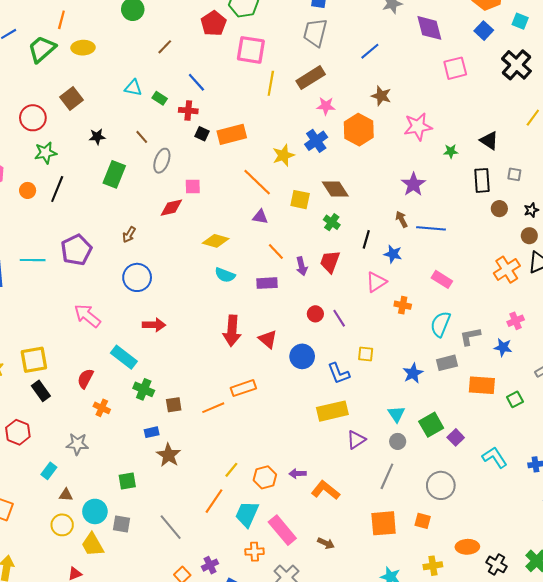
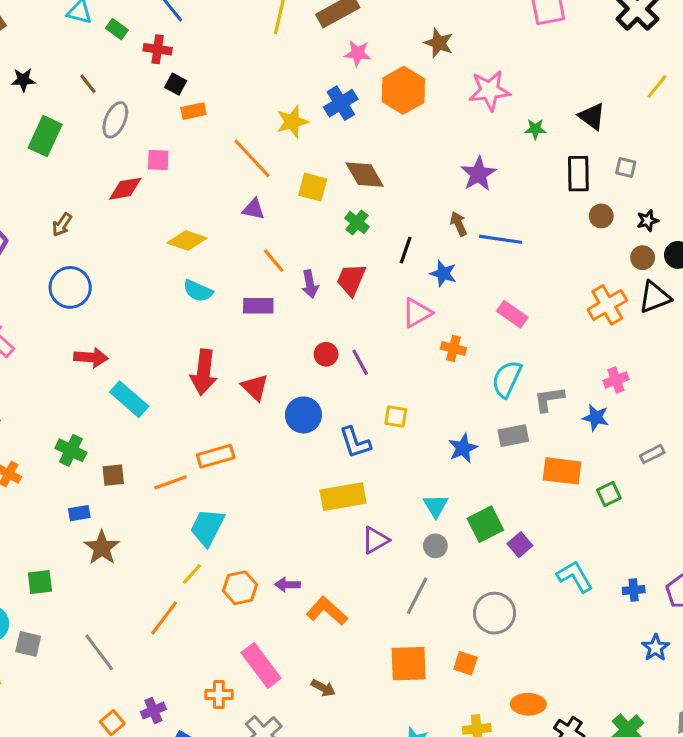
orange rectangle: (232, 134) -> (193, 111), moved, size x0.6
cyan rectangle: (124, 357) -> (129, 399), moved
cyan trapezoid: (247, 514) -> (207, 527), moved

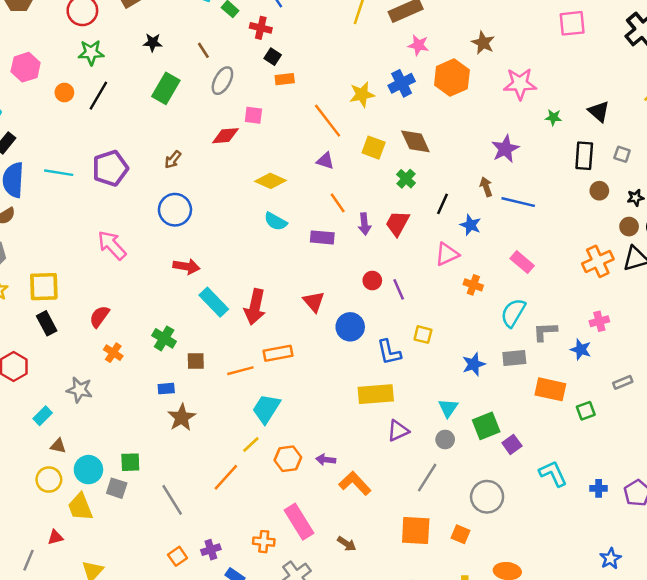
red arrow: (204, 372) -> (255, 307), moved
green square: (40, 582) -> (130, 462), moved
blue star: (656, 648) -> (610, 559), moved

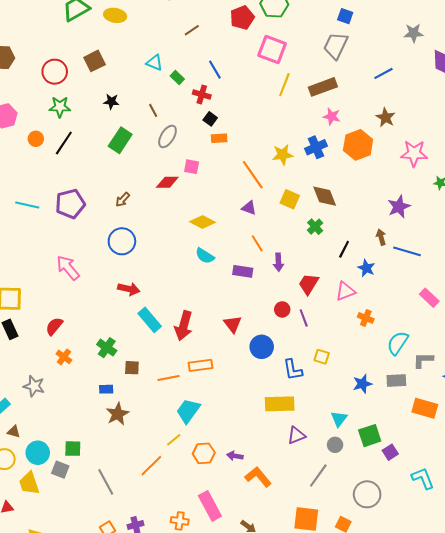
red trapezoid: (397, 223) -> (309, 284), moved
pink rectangle: (522, 262) -> (429, 298), moved

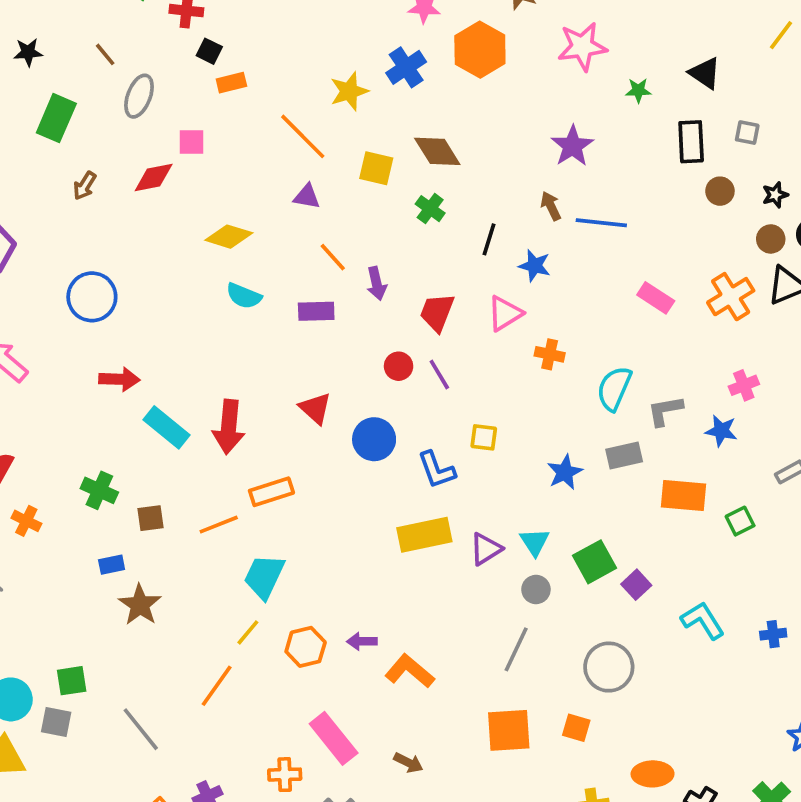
brown arrow: (123, 200) -> (85, 186), moved
purple triangle: (296, 435) -> (486, 549), moved

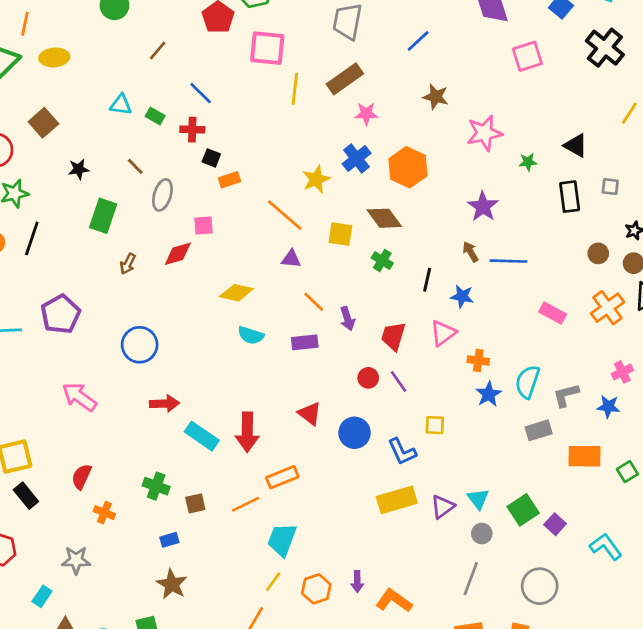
orange hexagon: (480, 50) -> (408, 167), moved
brown circle: (720, 191) -> (598, 253), moved
blue star: (565, 472) -> (489, 394), moved
brown star: (140, 605) -> (172, 584), moved
purple arrow: (362, 641) -> (357, 582), turned -85

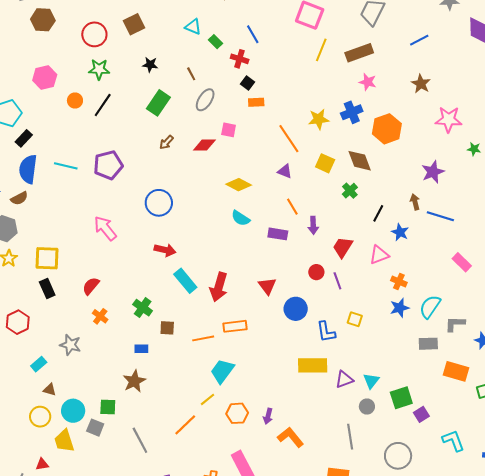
gray line: (471, 579) -> (350, 437), turned -45

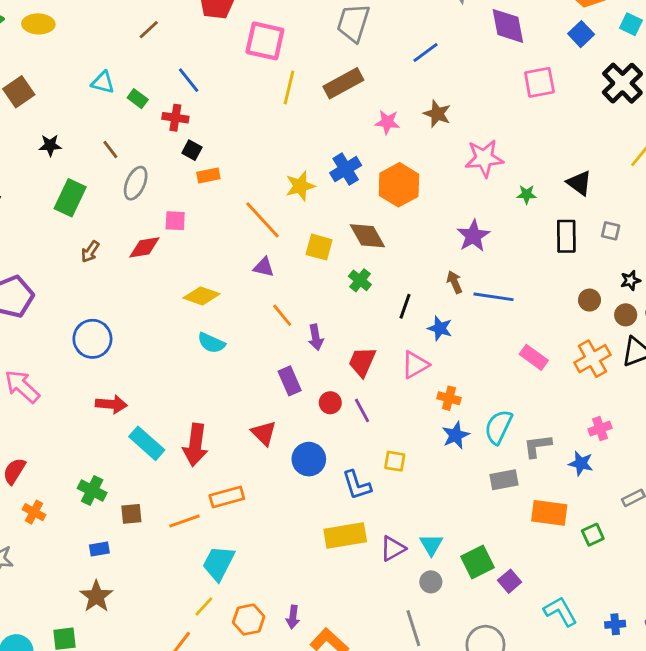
pink star: (368, 82) -> (387, 122), moved
purple rectangle: (278, 234) -> (290, 381), moved, turned 66

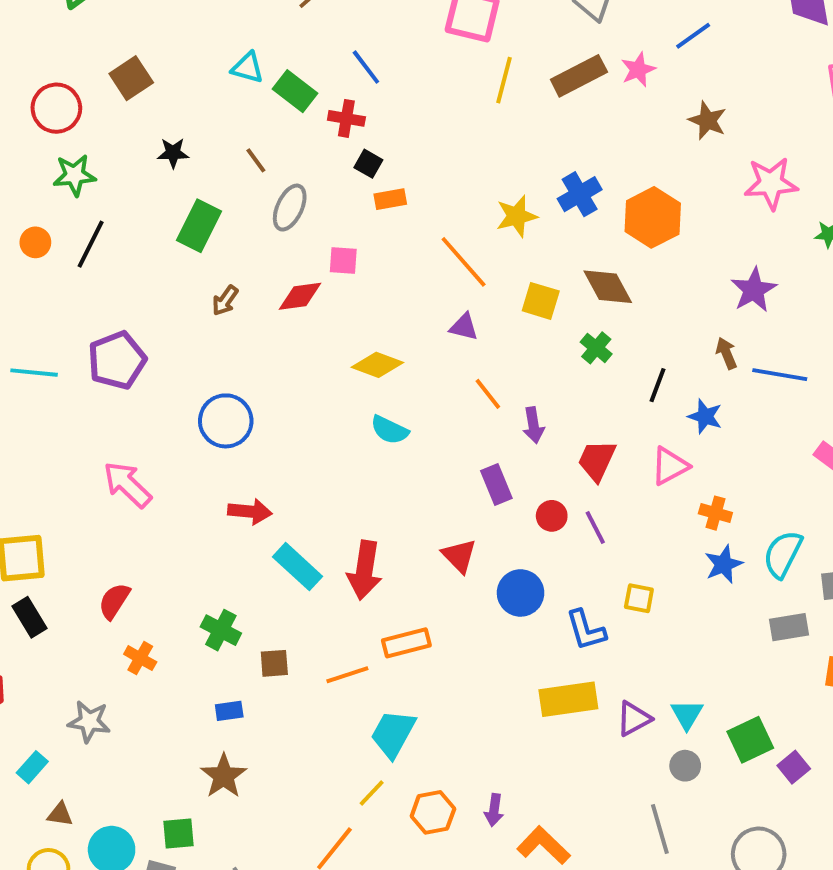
green rectangle: (138, 99) -> (295, 91), size x1.5
pink star: (387, 122) -> (638, 70), moved, turned -30

